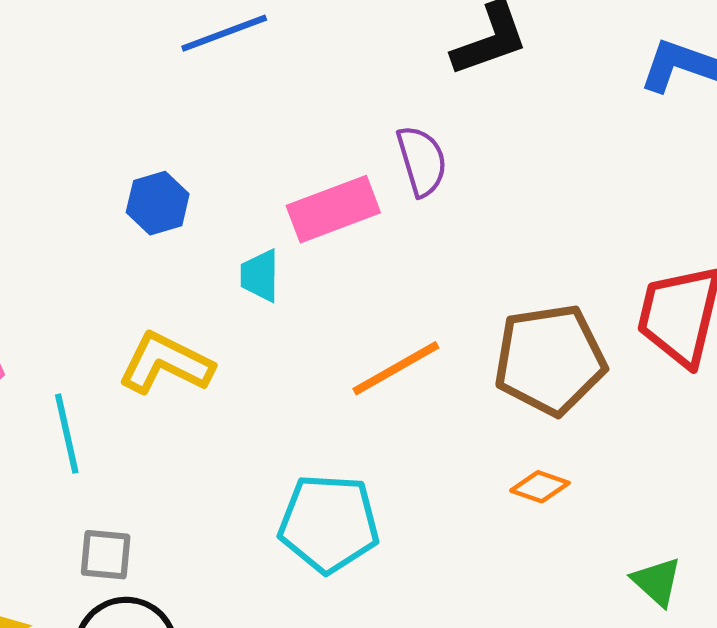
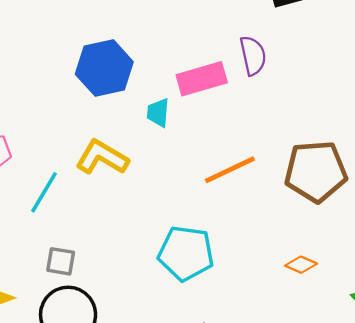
blue hexagon: (158, 203) -> (104, 68), size x1.6
cyan line: (67, 434) -> (44, 192), turned 39
orange diamond: (540, 487) -> (301, 265), moved

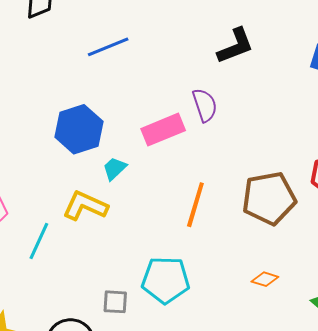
cyan trapezoid: (158, 113) -> (115, 169), moved, turned 48
orange line: (230, 170) -> (195, 205), turned -42
gray square: (61, 261) -> (115, 302), moved

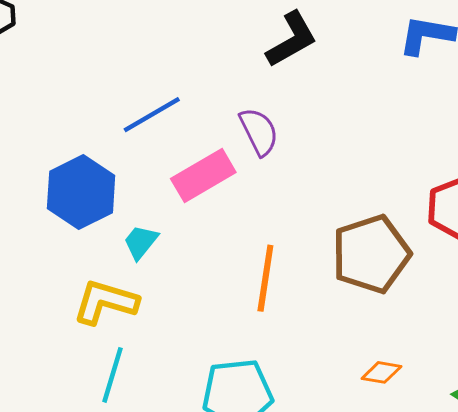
blue line: (108, 47) -> (152, 115), moved
cyan line: (39, 241) -> (112, 375), moved

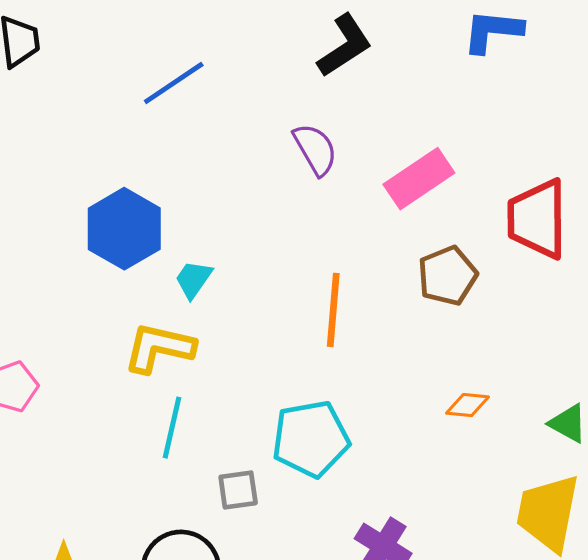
blue line: (152, 115) -> (174, 83), moved
pink rectangle: (203, 175) -> (419, 179), moved
brown pentagon: (371, 254) -> (447, 276), size x0.7

